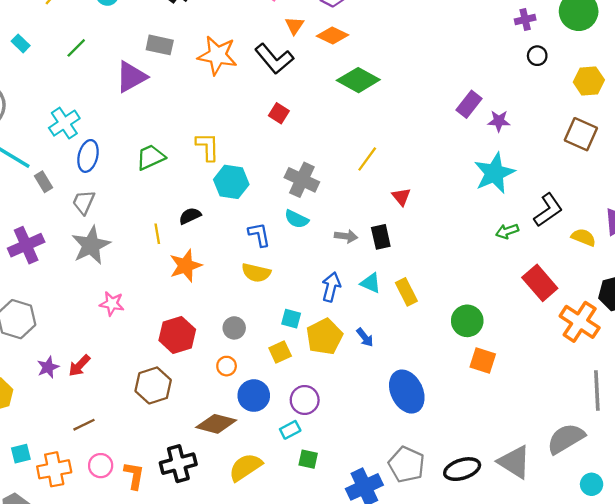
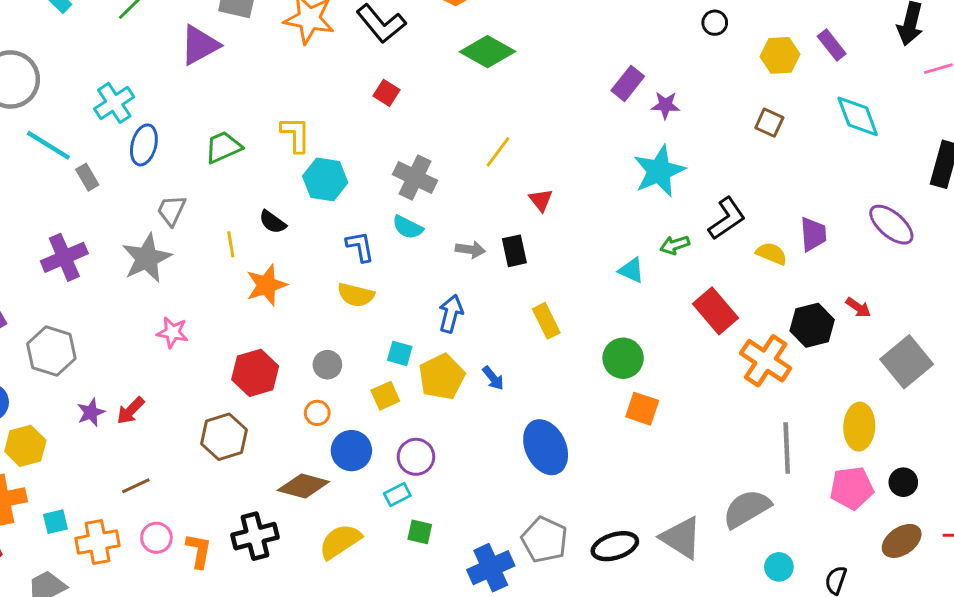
brown square: (581, 134) -> (769, 123), size x0.7
gray trapezoid: (84, 202) -> (171, 210), moved
black semicircle: (190, 216) -> (273, 222), turned -120
cyan triangle: (371, 283) -> (631, 270), moved

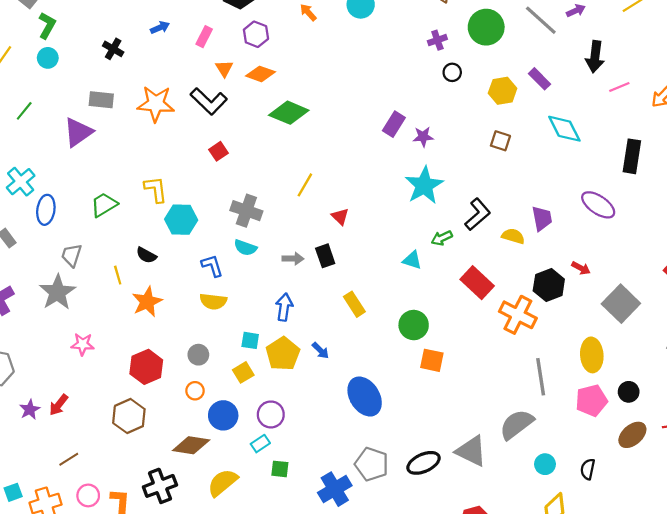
red square: (386, 93) -> (218, 151), turned 30

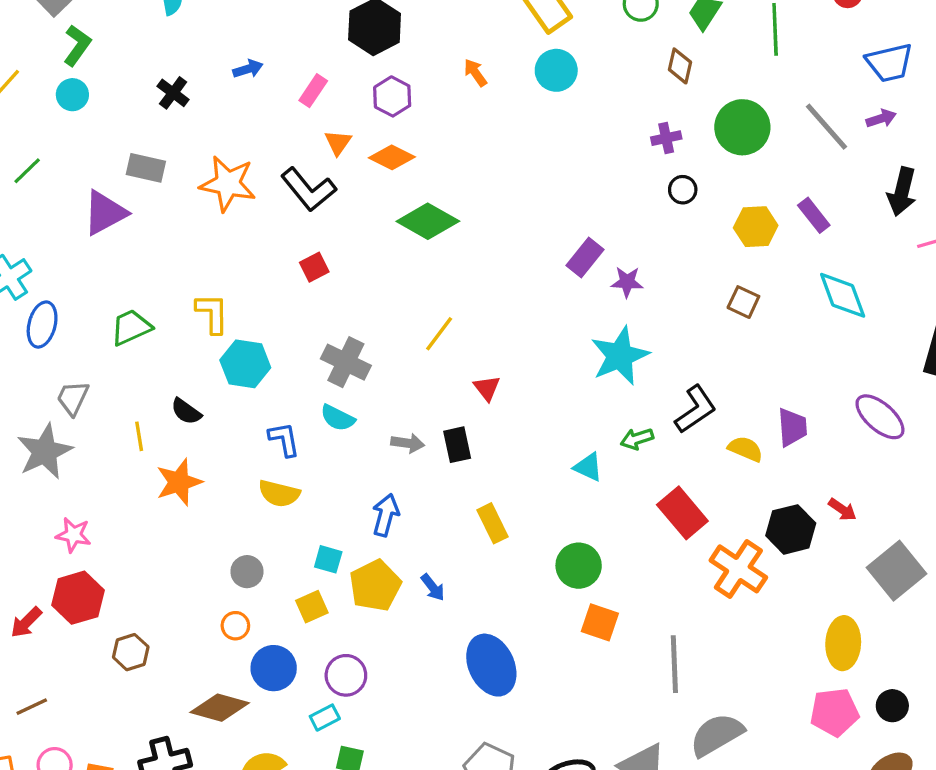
red hexagon: (146, 367) -> (78, 598), moved
gray line: (541, 377) -> (674, 664), moved
brown hexagon: (129, 416) -> (131, 652), size x0.7

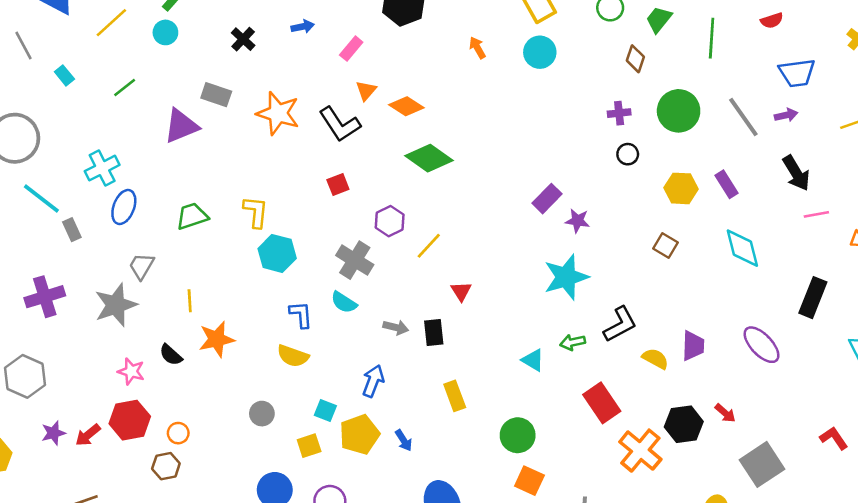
purple hexagon: (392, 96) -> (390, 221), moved
black arrow: (902, 192) -> (796, 173), turned -51
black semicircle: (186, 411) -> (171, 355), moved
orange circle: (235, 626) -> (178, 433), moved

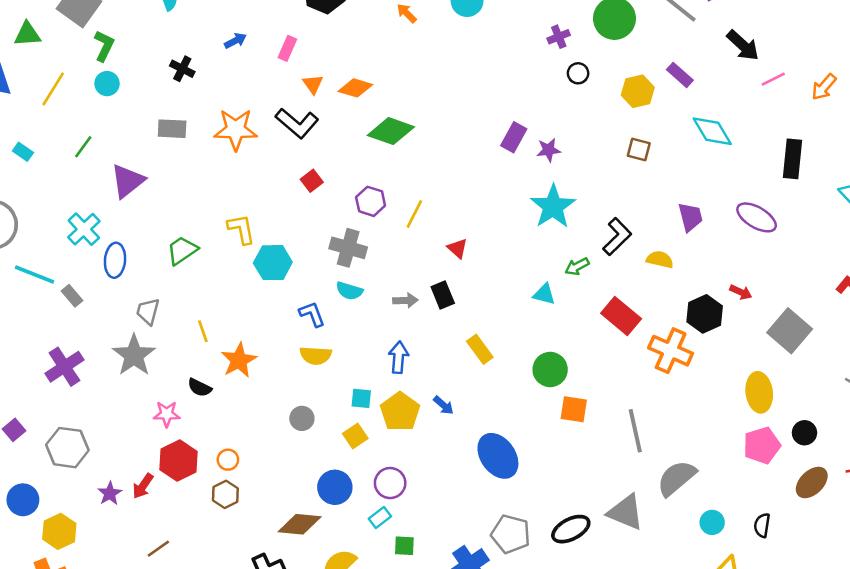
purple triangle: (181, 126) -> (128, 181), moved
purple trapezoid: (693, 346) -> (690, 217), moved

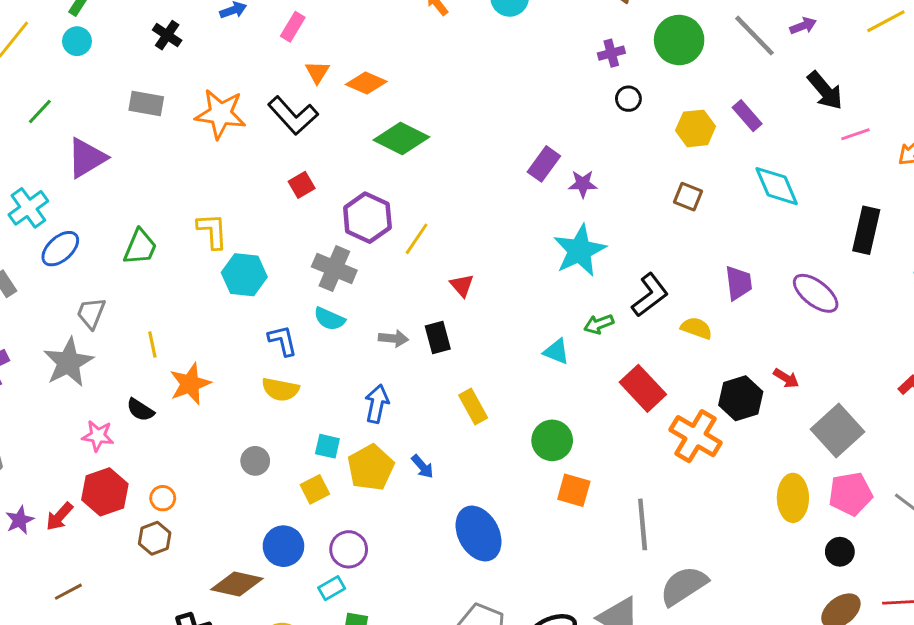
purple hexagon: (371, 201) -> (367, 218), size x1.4
green trapezoid: (182, 250) -> (140, 247), turned 140
blue ellipse: (115, 260) -> (60, 249), turned 36
pink pentagon: (762, 445) -> (851, 494), moved

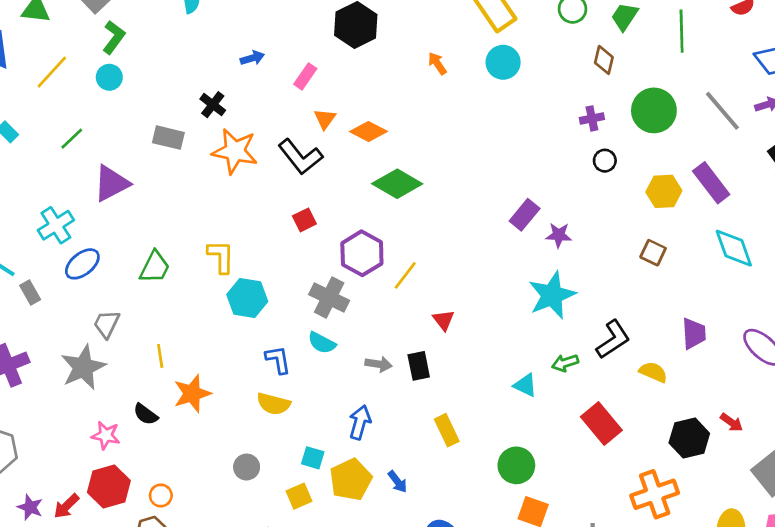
black cross: (167, 35) -> (213, 105), moved
purple rectangle: (747, 116) -> (711, 183), size x1.4
orange cross: (696, 436) -> (655, 494), moved, turned 36
purple star: (20, 520) -> (30, 507), turned -30

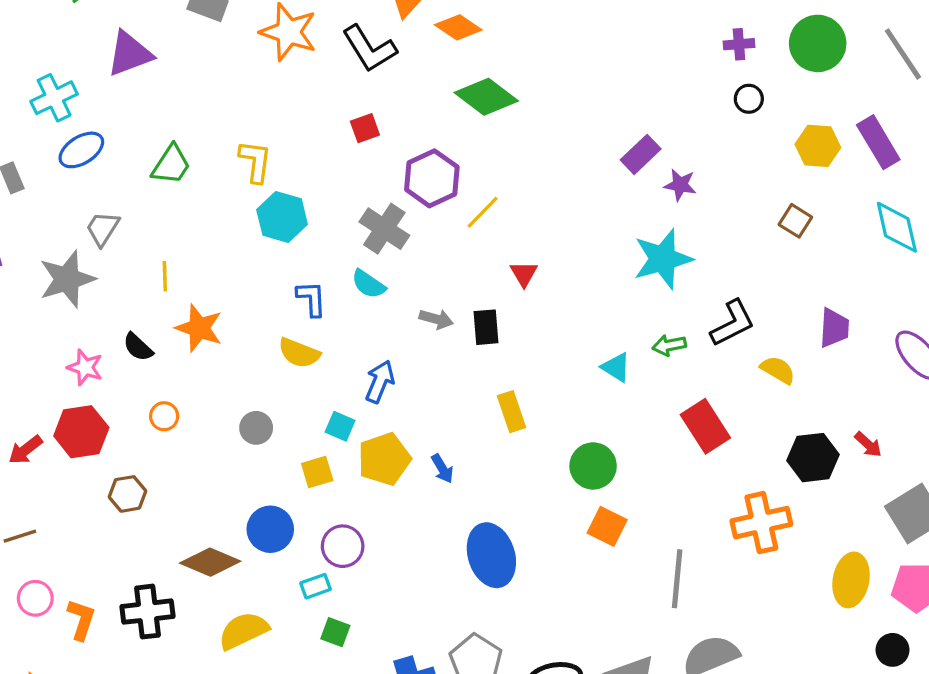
orange star: (192, 394) -> (199, 328), turned 30
blue arrow: (360, 422) -> (380, 382), moved
orange circle: (161, 495) -> (164, 416), moved

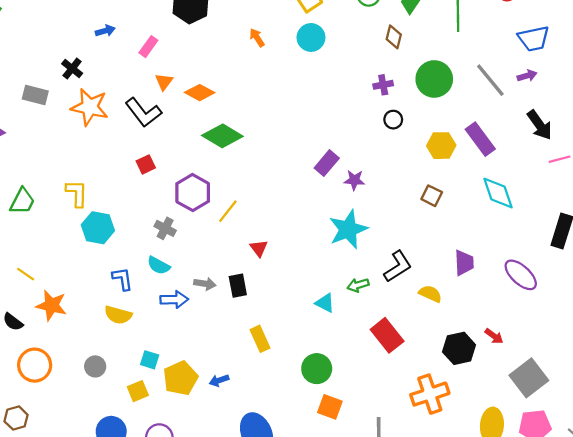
gray cross: (384, 229) -> (165, 228), size x0.7
yellow line: (165, 276) -> (26, 274), turned -48
blue arrow: (380, 382) -> (174, 299), moved, turned 72
orange circle: (164, 416) -> (35, 365), size x1.8
blue arrow: (442, 469) -> (219, 380), turned 108

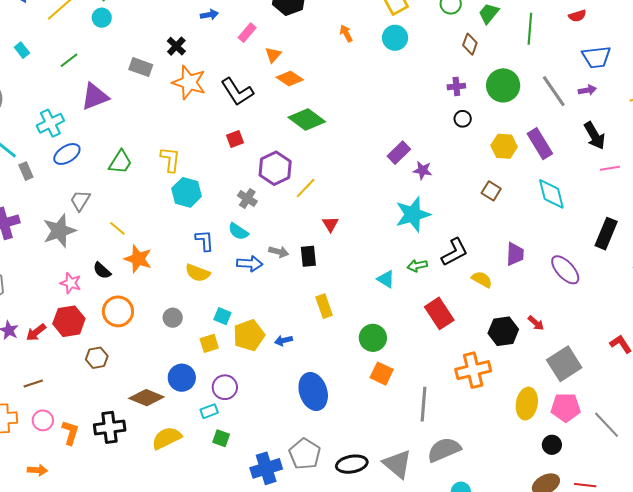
orange triangle: (164, 82) -> (273, 55), moved

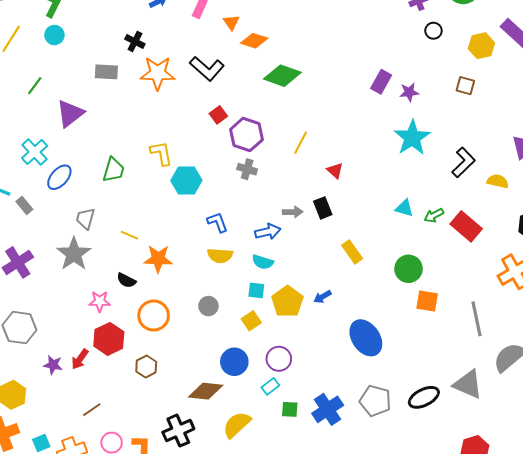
purple hexagon: (275, 168) -> (246, 135), moved
brown square: (491, 191) -> (465, 86), moved
cyan semicircle: (238, 231) -> (263, 262), moved
green arrow: (417, 266) -> (434, 215), moved
blue cross: (266, 468) -> (328, 409), moved

